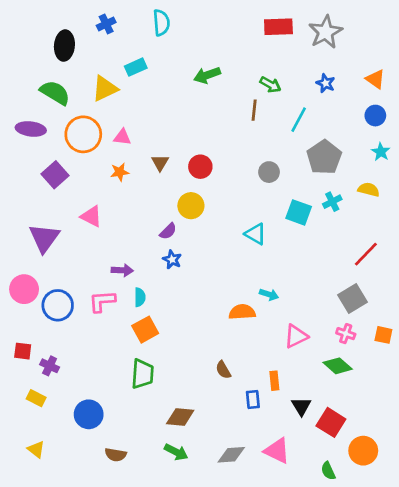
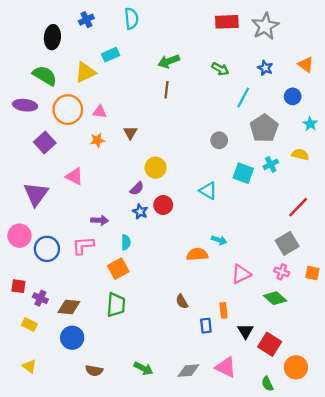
brown line: (254, 110) -> (166, 90), moved
blue circle: (375, 116) -> (293, 96), moved
red circle: (200, 167) -> (163, 205), moved
cyan semicircle: (140, 297) -> (126, 242), moved
brown diamond: (180, 417) -> (69, 307), moved

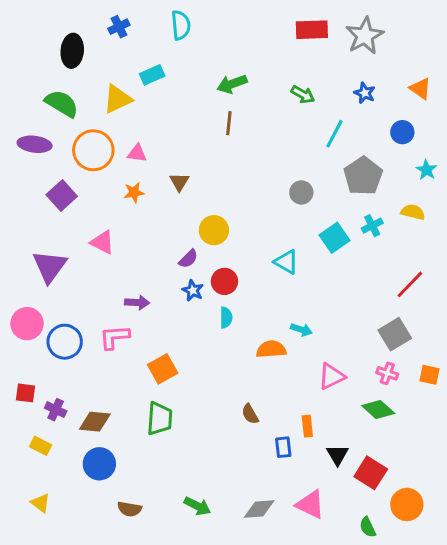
cyan square: (243, 173) -> (334, 238), turned 35
cyan semicircle: (126, 242) -> (226, 318), moved

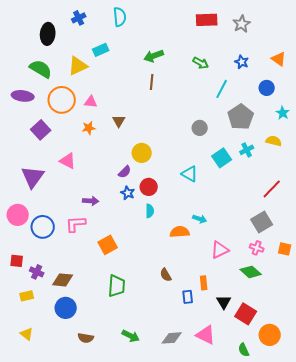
gray star: (365, 36) -> (242, 24), size x0.7
green trapezoid: (160, 419) -> (117, 286), moved
yellow rectangle: (41, 446) -> (27, 296), turned -40

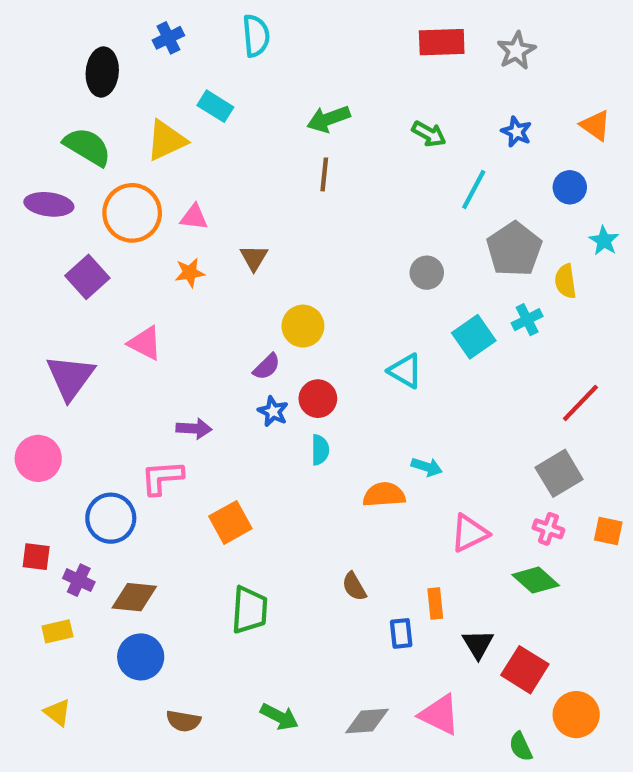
cyan rectangle: (101, 50) -> (215, 106), turned 56
yellow semicircle: (274, 141) -> (566, 281), moved, turned -112
blue circle: (43, 227) -> (111, 518), moved

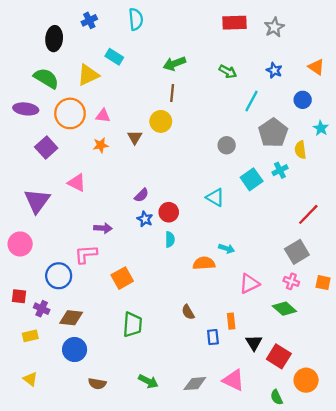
yellow circle: (303, 326) -> (161, 121), moved

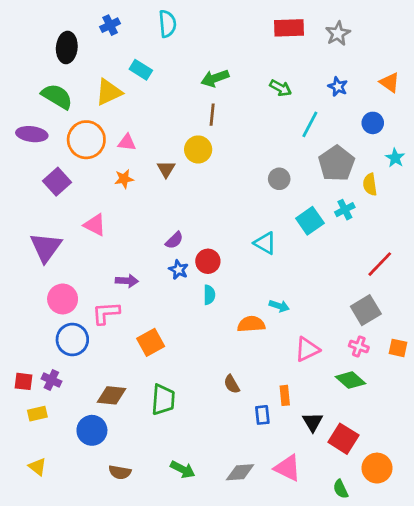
pink circle: (20, 244) -> (63, 299), moved
red square: (19, 296) -> (23, 381), moved
brown diamond: (71, 318) -> (111, 395), moved

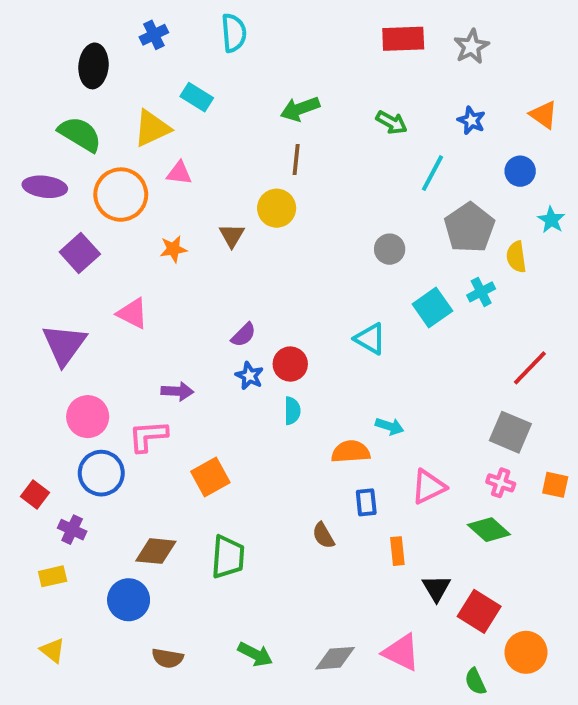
pink triangle: (127, 142) -> (179, 173), moved
gray square: (366, 310) -> (510, 432), turned -36
red square: (23, 381) -> (35, 495), moved, turned 30
blue rectangle: (262, 415) -> (366, 502), moved

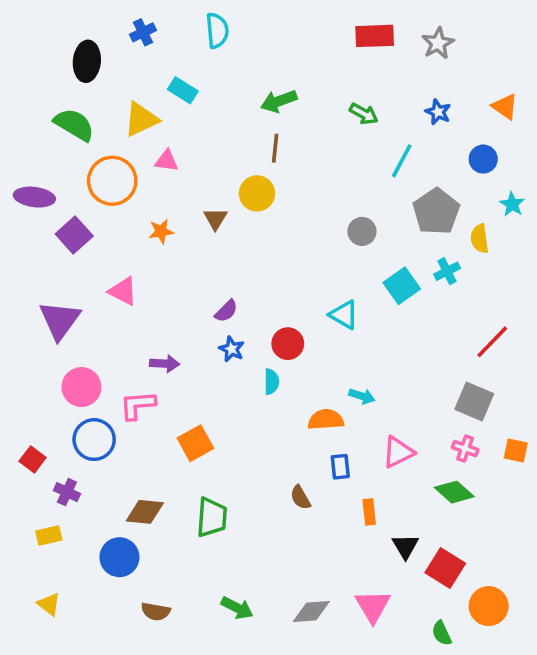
purple ellipse: (45, 187) -> (34, 197), moved
red circle: (290, 364) -> (288, 344), moved
pink triangle: (401, 652) -> (373, 606), turned 33

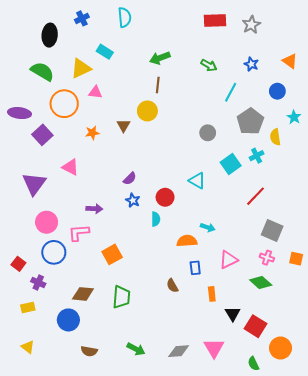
red line: (492, 342) -> (256, 196), moved

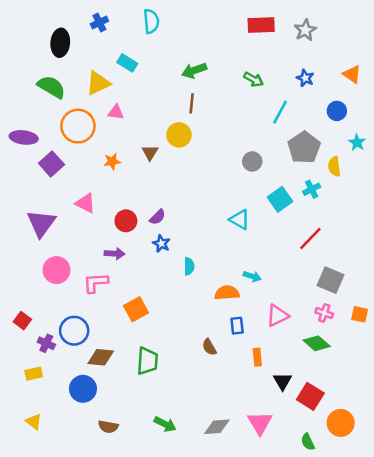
red circle: (165, 197) -> (126, 221), moved
blue circle: (54, 252) -> (74, 331), moved

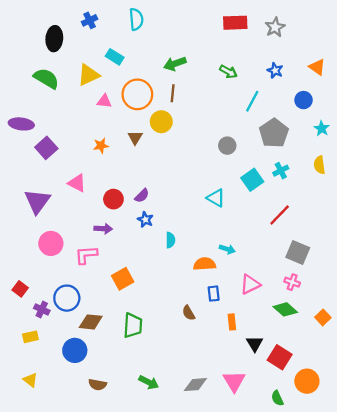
orange circle: (78, 126) -> (137, 94), moved
yellow semicircle: (334, 166) -> (319, 165), moved
orange square: (360, 314) -> (323, 317), moved, turned 35

